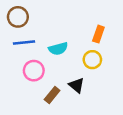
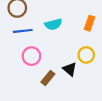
cyan semicircle: (58, 49) -> (53, 24), moved
yellow circle: (92, 60) -> (86, 55), moved

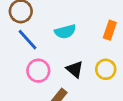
blue line: (23, 31) -> (27, 40), turned 54
black triangle: (70, 69) -> (75, 69), moved

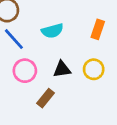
black triangle: (75, 69) -> (62, 69), turned -48

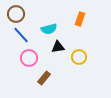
orange rectangle: (98, 29) -> (80, 19), moved
black triangle: (62, 69) -> (58, 47), moved

